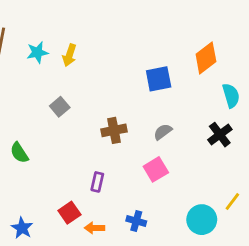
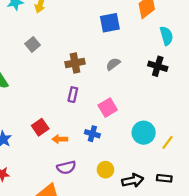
black cross: (220, 135) -> (158, 66), turned -36
pink square: (156, 169) -> (108, 108), moved
purple rectangle: (97, 182) -> (73, 95), moved
yellow line: (232, 201) -> (168, 142), moved

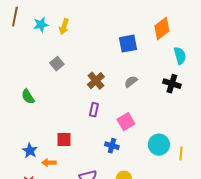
brown cross: (75, 63) -> (96, 81), turned -30
red square: (40, 127) -> (64, 140), turned 35
orange arrow: (60, 139) -> (49, 163), moved
yellow line: (168, 142) -> (181, 154), turned -32

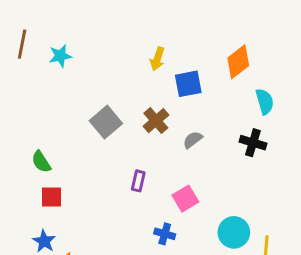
yellow arrow: (64, 27) -> (157, 59), moved
gray square: (57, 64) -> (106, 122), moved, size x1.5
brown cross: (96, 81) -> (156, 121), moved
red square: (64, 140) -> (51, 197), moved

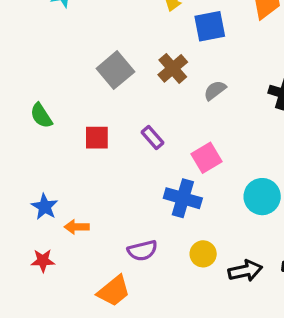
purple rectangle: (138, 181) -> (153, 138), turned -54
red square: (51, 197) -> (97, 138), moved
blue cross: (165, 234) -> (183, 198), size x1.5

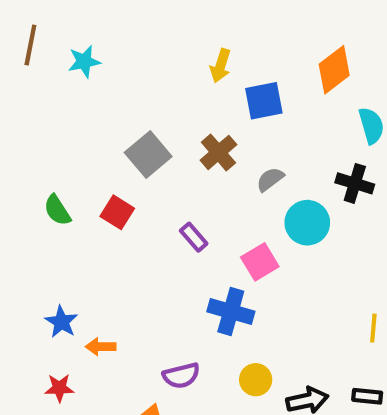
red square: (97, 138) -> (117, 212), moved, turned 32
cyan circle: (262, 197) -> (307, 223), moved

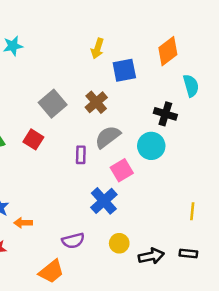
gray semicircle: (270, 179) -> (108, 137), moved, size x1.5
black cross: (355, 183) -> (165, 114), moved
purple rectangle: (194, 237) -> (81, 155), turned 42
blue cross: (231, 312) -> (104, 201), turned 32

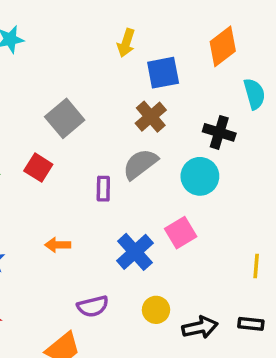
brown cross: (96, 102) -> (151, 117), moved
pink square: (122, 170) -> (181, 233), moved
orange arrow: (23, 223) -> (58, 245), moved

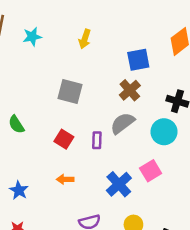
yellow arrow: (126, 43) -> (85, 39), moved
gray square: (65, 118) -> (70, 91), turned -35
red square: (38, 168) -> (64, 139), moved

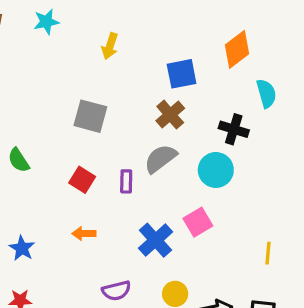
cyan star: (32, 37) -> (46, 22), moved

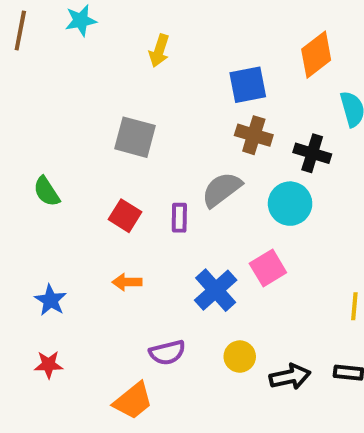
brown cross: (170, 115) -> (254, 135), moved, turned -32

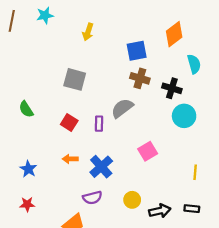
cyan circle: (290, 204) -> (184, 116), moved
blue cross: (216, 290) -> (101, 167), moved

